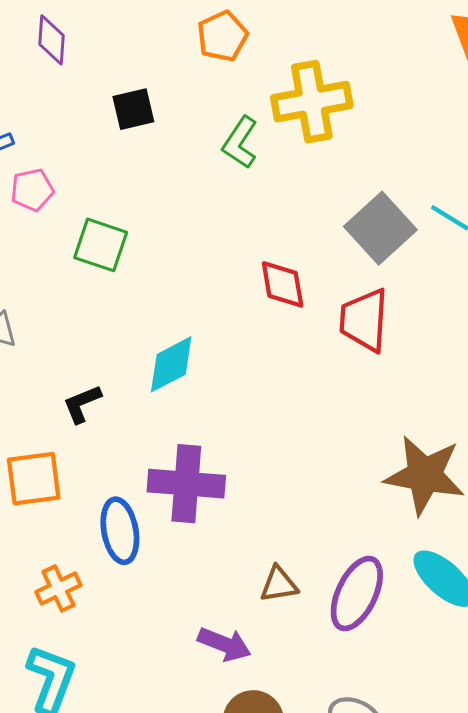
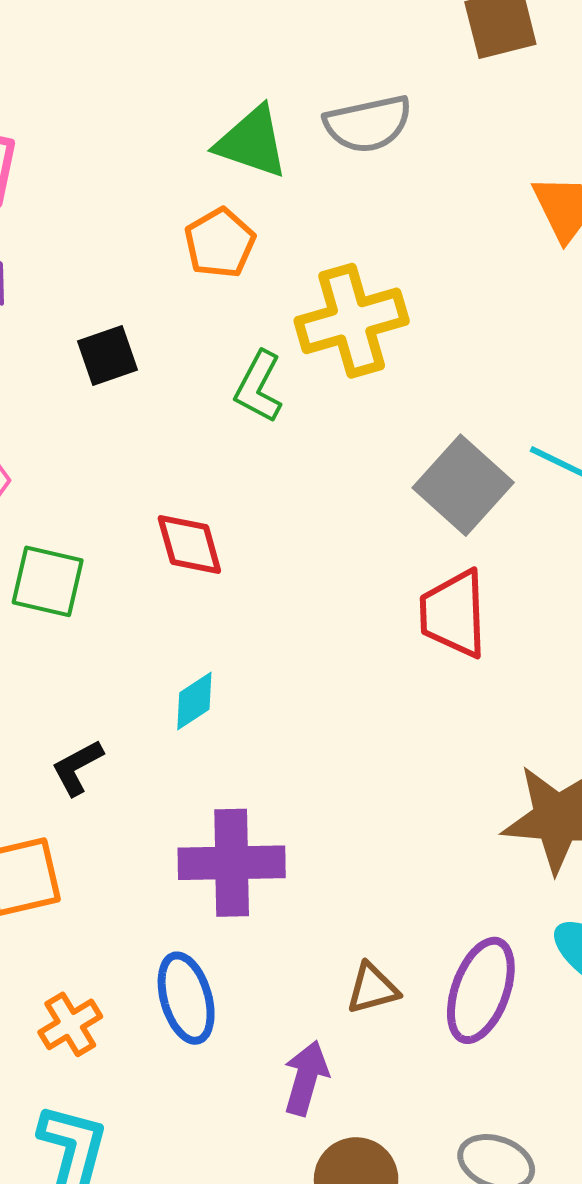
green square: (101, 245) -> (48, 581), moved
red diamond: (283, 284) -> (189, 545), moved
cyan diamond: (171, 364) -> (194, 701), size x0.7
blue ellipse: (120, 531) -> (186, 998), moved
purple arrow: (224, 644) -> (306, 1078), turned -90

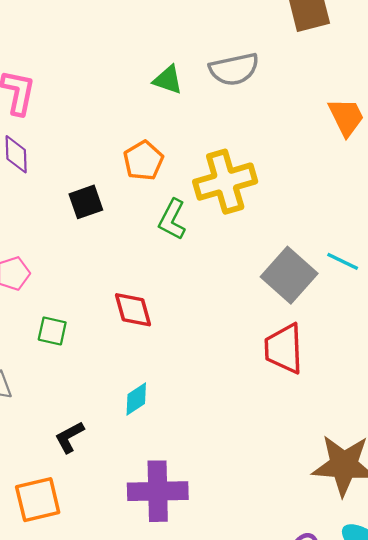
green triangle: (252, 142) -> (168, 80), size x0.7
orange pentagon: (220, 243) -> (143, 161), moved
green square: (48, 581) -> (52, 331), size x0.7

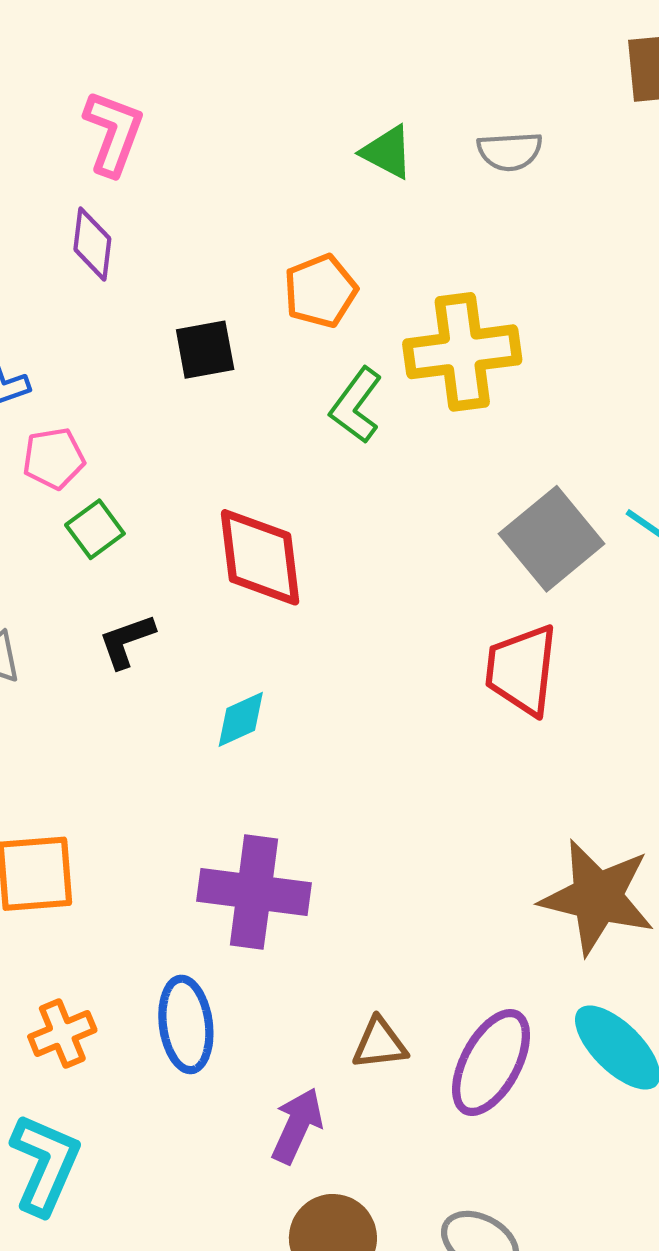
gray semicircle: (234, 69) -> (510, 151), size x0.7
red diamond: (133, 310) -> (260, 557), size x1.4
green square: (52, 331) -> (95, 529), moved, turned 32
black L-shape: (69, 437) -> (127, 641), moved

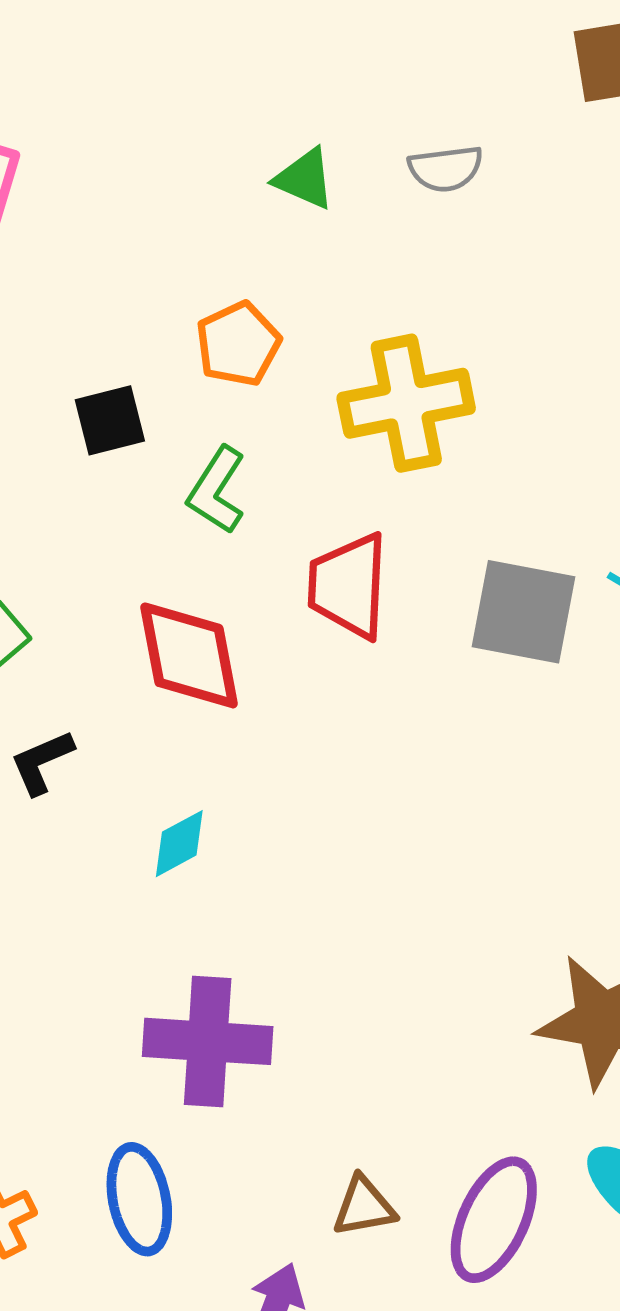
green L-shape: (356, 405) -> (217, 490), moved
gray square: (552, 539) -> (523, 612), turned -36
red trapezoid: (522, 670) -> (348, 586), moved

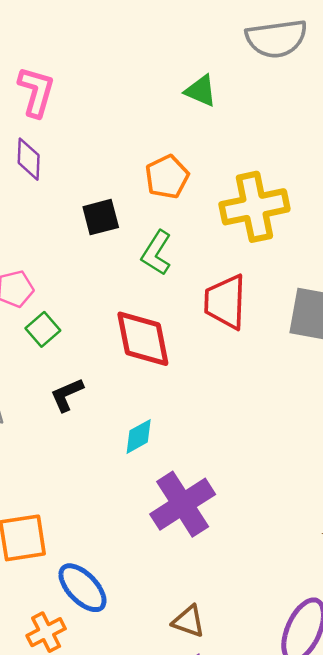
gray semicircle: (446, 169) -> (276, 39), moved, size x1.6
purple cross: (208, 1041) -> (183, 504), moved, turned -36
blue ellipse: (139, 1199) -> (82, 588), moved, turned -32
brown triangle: (364, 1206) -> (189, 621), moved, turned 30

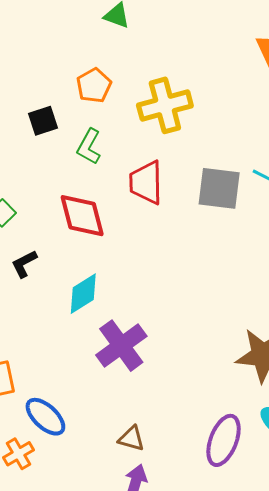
cyan diamond: (139, 436) -> (83, 294), size x1.4

